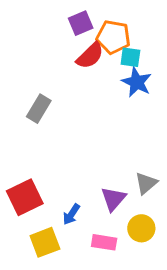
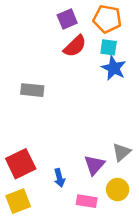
orange pentagon: (113, 37) -> (107, 19), moved
gray rectangle: (39, 109) -> (32, 90), turned 65
blue arrow: (71, 214) -> (59, 178), turned -48
yellow square: (45, 242) -> (18, 201), moved

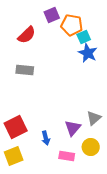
orange pentagon: (107, 19) -> (72, 25), moved
red semicircle: (75, 46) -> (27, 35), moved
cyan square: (109, 47) -> (84, 37), turned -32

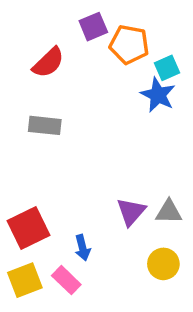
cyan square: (84, 37) -> (167, 68), moved
gray triangle: (94, 118) -> (169, 212), turned 42
purple triangle: (73, 128) -> (131, 212), moved
pink rectangle: (67, 156) -> (66, 280), moved, turned 35

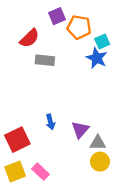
gray rectangle: (45, 125) -> (45, 60), moved
gray triangle: (169, 212) -> (98, 143), moved
blue arrow: (82, 248) -> (50, 122), moved

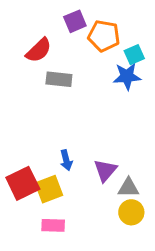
blue star: (97, 58) -> (127, 76), turned -30
yellow square: (15, 172) -> (49, 189), moved
pink rectangle: (40, 172) -> (53, 225), turned -42

